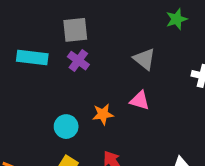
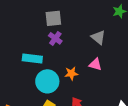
cyan rectangle: (32, 57) -> (32, 58), moved
cyan circle: (66, 127) -> (47, 81), size x1.5

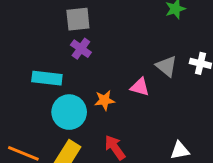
gray triangle: (98, 37) -> (166, 66), moved

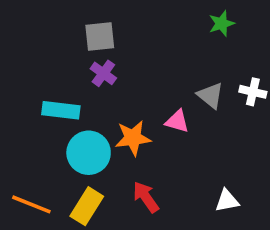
orange star: (105, 100) -> (133, 138), size x1.4

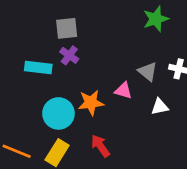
green star: (221, 23) -> (156, 19), size x1.4
cyan rectangle: (61, 110) -> (38, 68), moved
white triangle: (227, 201) -> (160, 107), moved

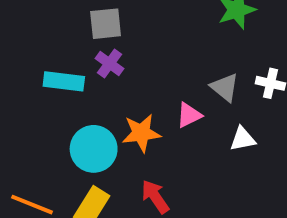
pink triangle: (123, 90) -> (189, 115), turned -42

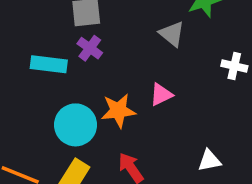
gray triangle: (225, 87) -> (172, 34), moved
white triangle: (243, 139) -> (209, 161), moved

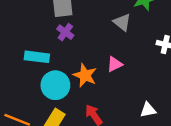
cyan rectangle: (49, 64) -> (37, 57), moved
orange star: (118, 111) -> (85, 75), turned 30

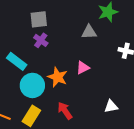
gray triangle: (122, 22) -> (89, 32), turned -42
cyan rectangle: (37, 57) -> (17, 61), turned 30

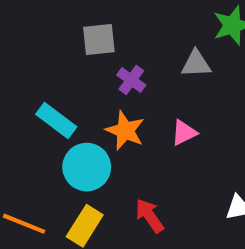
purple cross: (41, 40) -> (131, 80), moved
orange star: (58, 77) -> (125, 131), moved

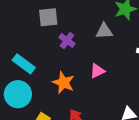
orange star: (125, 131) -> (63, 83), moved
cyan circle: (87, 167) -> (18, 94), moved

